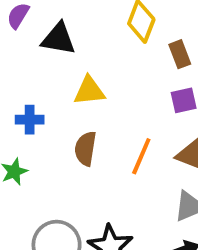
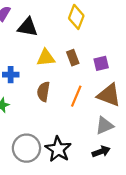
brown rectangle: (180, 54) -> (73, 58), moved

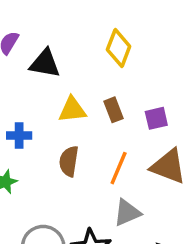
gray triangle: (104, 126) -> (127, 213), moved

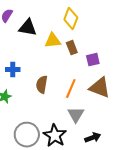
yellow triangle: (72, 110) -> (53, 41), moved
brown rectangle: (113, 110) -> (72, 48), moved
gray triangle: (127, 213) -> (76, 115), turned -36

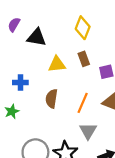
yellow triangle: (53, 41) -> (57, 64), moved

